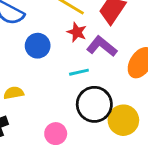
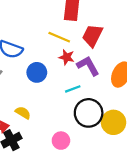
purple L-shape: (102, 46) -> (88, 66), turned 30
yellow semicircle: (14, 93) -> (23, 113), turned 49

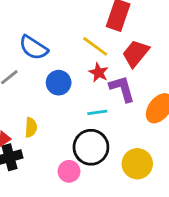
yellow semicircle: (23, 113) -> (31, 127), turned 49
black circle: (89, 113) -> (91, 147), moved

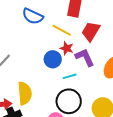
blue semicircle: (33, 48) -> (33, 16), moved
blue circle: (59, 83) -> (53, 59), moved
yellow semicircle: (31, 127) -> (25, 93), size x1.6

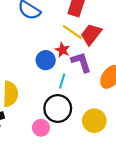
yellow line: (62, 30) -> (72, 32), moved
cyan line: (70, 76) -> (62, 81), turned -64

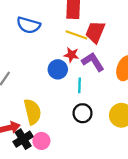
black circle: (58, 108) -> (83, 113), size x0.7
pink circle: (41, 128) -> (41, 141), moved

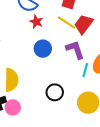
red star: (71, 55) -> (36, 22), moved
cyan line: (79, 85) -> (85, 70), moved

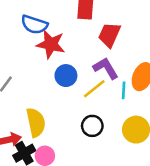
red star: (36, 22) -> (51, 44), size x1.6
yellow line: (67, 23) -> (94, 89), moved, turned -60

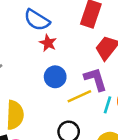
red star: (51, 44) -> (48, 43), size x0.6

